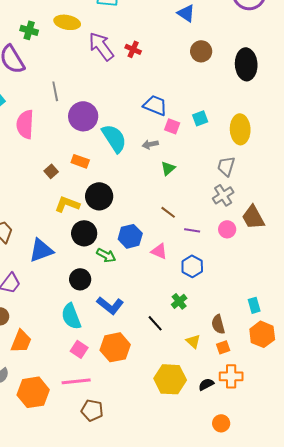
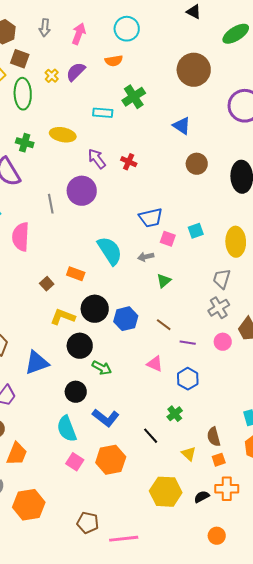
purple arrow: (101, 46) -> (97, 159), size x0.7
blue trapezoid: (155, 105) -> (151, 218), turned 145
purple circle: (83, 116) -> (82, 191), moved
blue hexagon: (130, 236) -> (126, 319), moved
pink line: (76, 381) -> (124, 539), moved

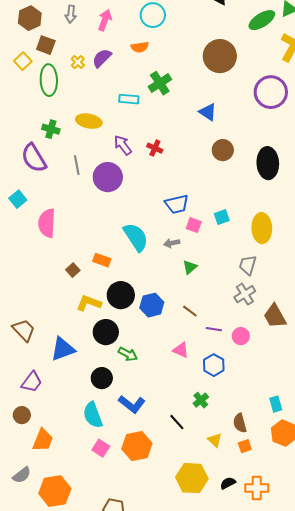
gray line: (51, 204) -> (77, 165), moved
pink circle: (223, 342) -> (241, 336), moved
orange cross: (227, 489) -> (257, 488), moved

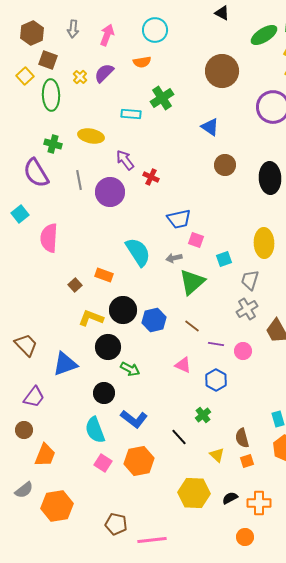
red cross: (155, 148) -> (151, 177), moved
cyan square: (222, 217) -> (224, 259), moved
green triangle: (190, 267) -> (192, 282), size x1.8

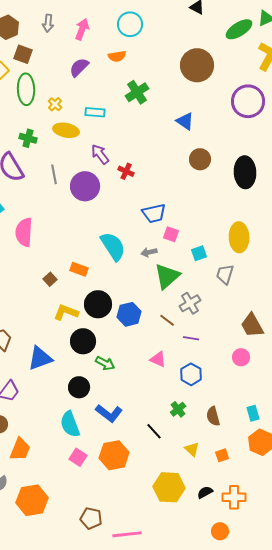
yellow cross: (80, 77) -> (55, 104), moved
cyan rectangle: (131, 114) -> (95, 112), moved
gray cross: (247, 309) -> (190, 303), moved
pink circle: (243, 351) -> (241, 357), moved
brown semicircle: (242, 438) -> (213, 416), moved

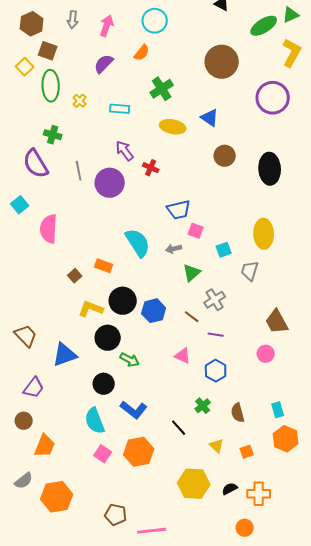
orange semicircle: (117, 56) -> (142, 53), turned -42
yellow ellipse: (66, 130) -> (173, 127), moved
green triangle: (167, 276) -> (192, 273), size x0.7

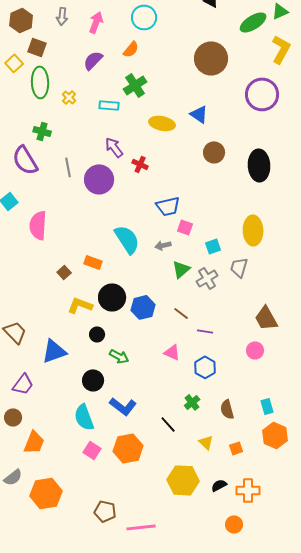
green cross: (162, 89) -> (135, 85), moved
gray cross: (215, 300) -> (207, 278), moved
black circle: (108, 338) -> (97, 334), size x0.6

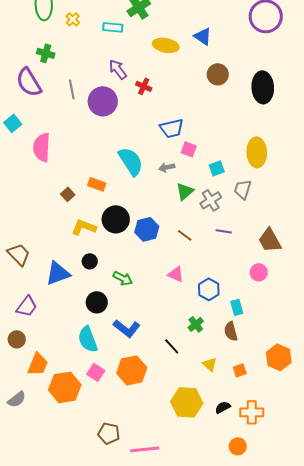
purple line: (205, 331) -> (224, 231), moved
black circle: (97, 334) -> (90, 261), moved
cyan rectangle: (267, 406) -> (237, 307), moved
orange hexagon: (46, 493) -> (65, 387), moved

